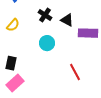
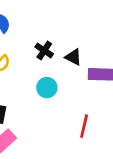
red line: (75, 72) -> (84, 126), turned 42

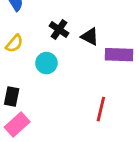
cyan circle: (47, 88) -> (46, 63), moved

